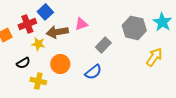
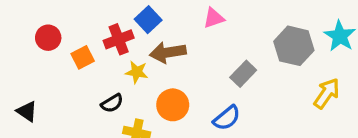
pink triangle: (81, 24) -> (214, 18), moved

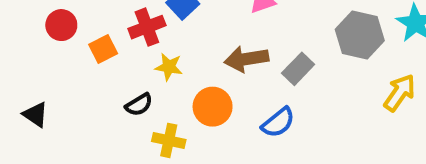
brown arrow: (168, 52) -> (246, 59), moved

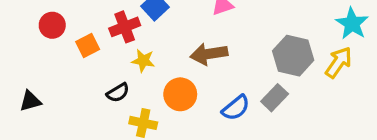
gray hexagon: (360, 35) -> (293, 56), moved
gray rectangle: (298, 69) -> (275, 98), moved
yellow arrow: (400, 93) -> (339, 62), moved
black triangle: (35, 115) -> (30, 101), turned -50

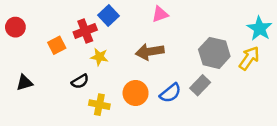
red circle: (52, 25) -> (15, 27), moved
orange circle: (180, 94) -> (136, 93), moved
black triangle: (30, 101) -> (24, 83), moved

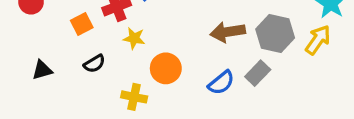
brown arrow: (150, 52) -> (228, 32), moved
black semicircle: (80, 81) -> (94, 64), moved
orange circle: (136, 93) -> (166, 68), moved

